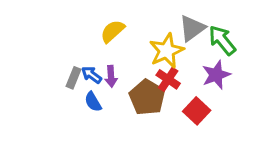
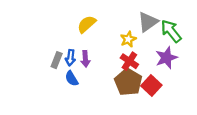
yellow star: (167, 51) -> (128, 39), size x0.6
blue arrow: (92, 75) -> (70, 58), turned -119
brown pentagon: (147, 97) -> (128, 82), moved

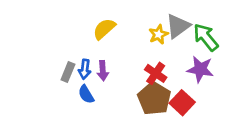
yellow star: (128, 39) -> (158, 34), moved
purple star: (166, 58) -> (200, 69), turned 30

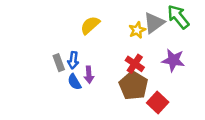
green arrow: (206, 37) -> (178, 17), moved
purple arrow: (103, 71) -> (89, 75), moved
gray rectangle: (68, 72) -> (59, 63), turned -42
red square: (182, 103) -> (158, 102), moved

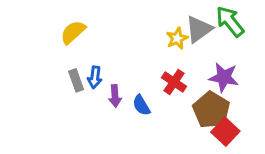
yellow semicircle: (90, 25) -> (73, 32), moved
blue semicircle: (74, 82) -> (141, 105), moved
brown pentagon: (134, 86) -> (211, 110), moved
red square: (158, 102) -> (225, 132), moved

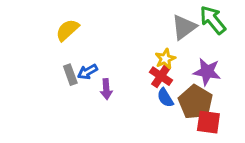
yellow star: (177, 38) -> (165, 59), moved
blue arrow: (95, 77) -> (88, 72), turned 54
blue semicircle: (141, 105) -> (165, 98), moved
red square: (225, 132) -> (208, 122), turned -35

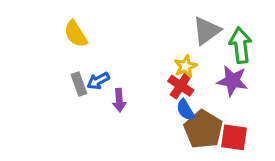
green arrow: (213, 20) -> (240, 45), moved, turned 32
yellow semicircle: (67, 30) -> (76, 34), turned -80
brown pentagon: (195, 102) -> (203, 129), moved

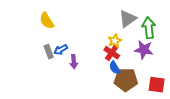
brown pentagon: (203, 129) -> (126, 80), turned -30
red square: (234, 137) -> (157, 85), moved

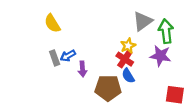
brown pentagon: (126, 80) -> (108, 88), moved

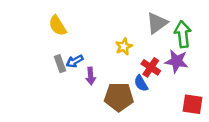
yellow star: (128, 46) -> (124, 46), moved
red cross: (125, 59) -> (151, 67), moved

